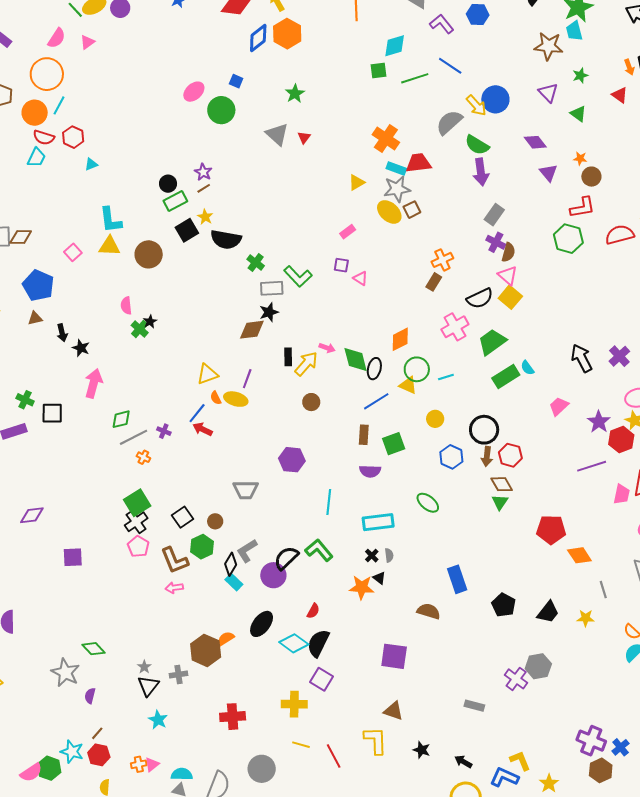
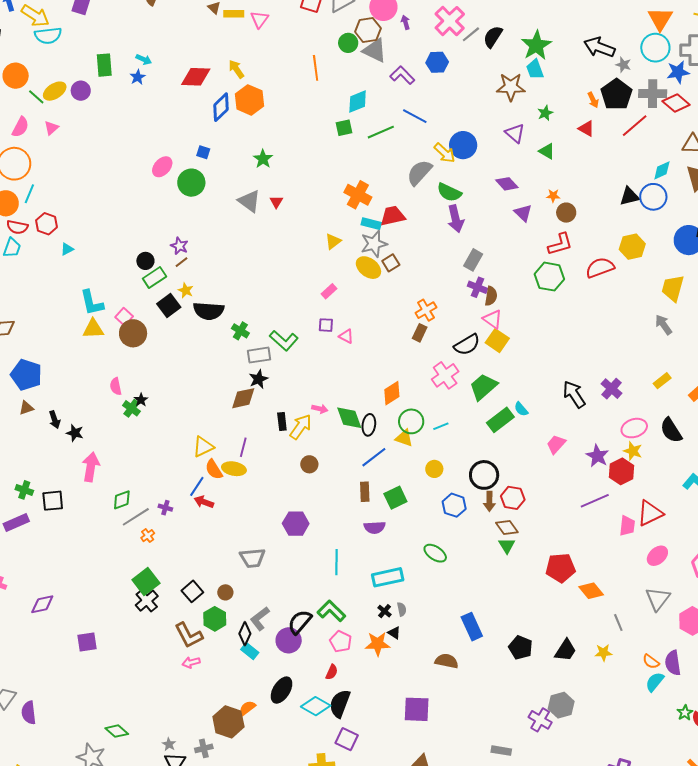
pink square: (73, 252) -> (124, 317), moved
orange semicircle: (216, 398) -> (214, 469), size x1.5
orange cross: (143, 457) -> (148, 536), turned 32
pink pentagon: (138, 546) -> (341, 642), moved

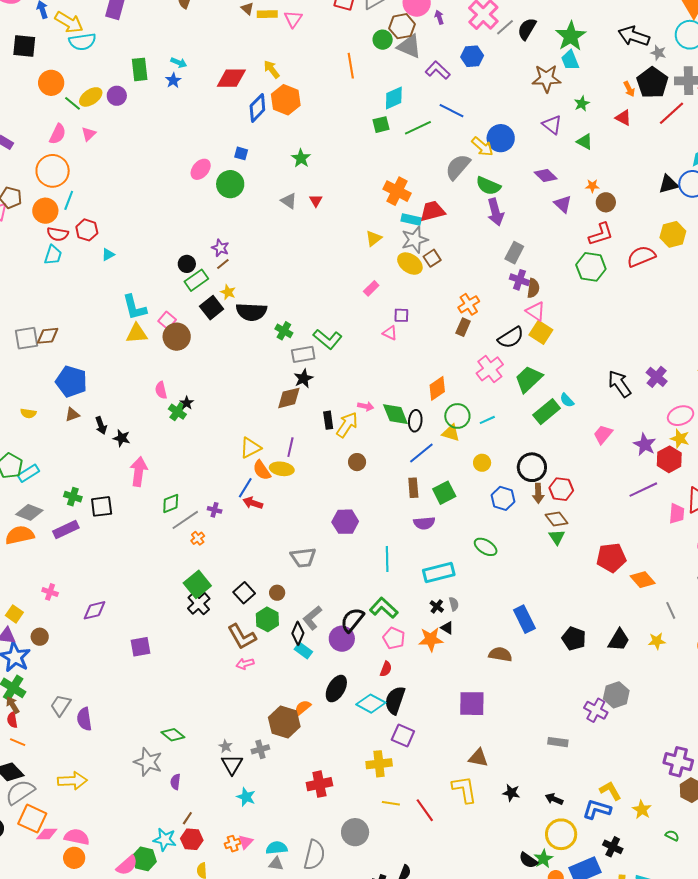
gray triangle: (249, 201) -> (289, 201), size x0.7
purple square: (326, 325) -> (401, 315), moved

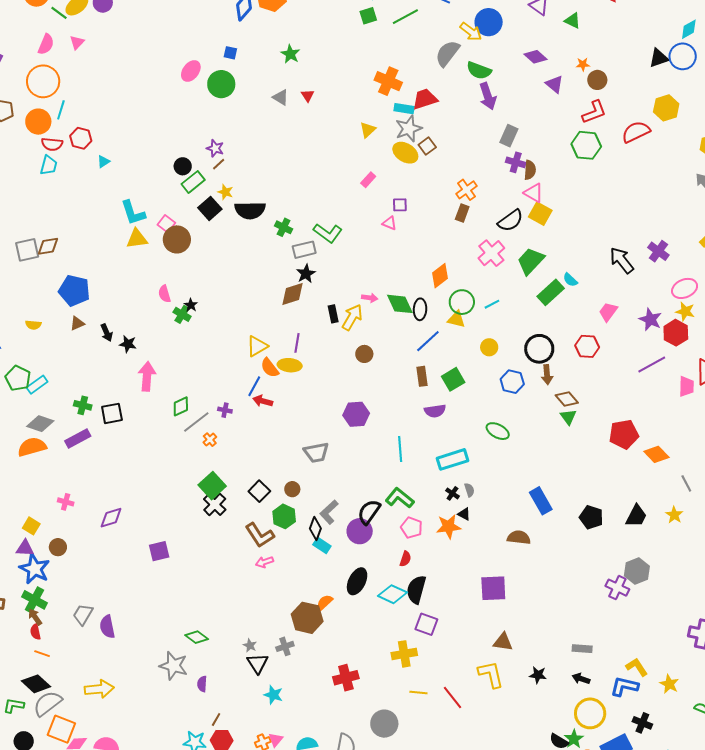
red hexagon: (561, 489) -> (587, 346), moved
yellow star: (657, 641) -> (674, 515), turned -30
gray rectangle: (558, 742) -> (582, 649), moved

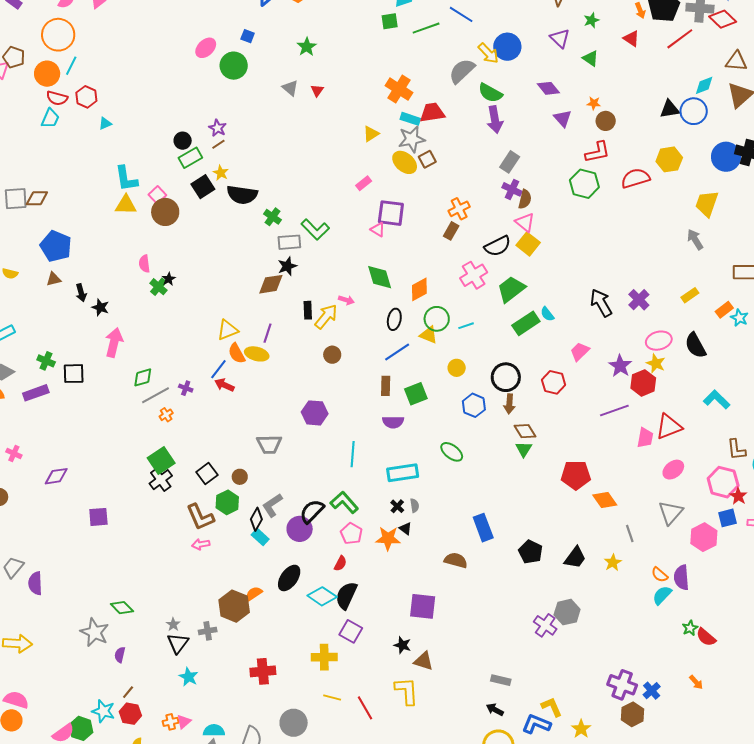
purple square: (400, 205) -> (391, 213), size x1.8
green diamond: (400, 304) -> (380, 277), moved
black star: (538, 675) -> (402, 645), moved

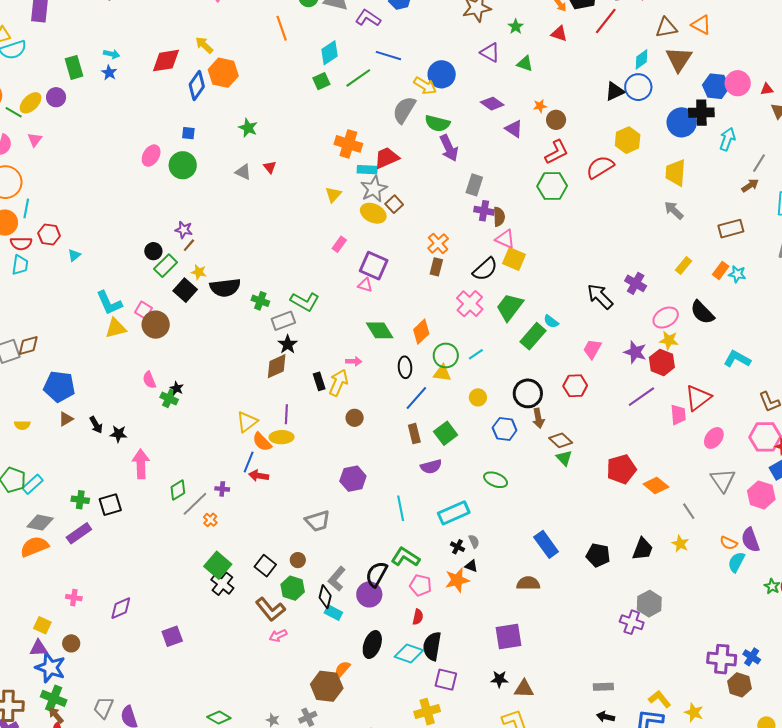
purple square: (391, 213) -> (374, 266), turned 32

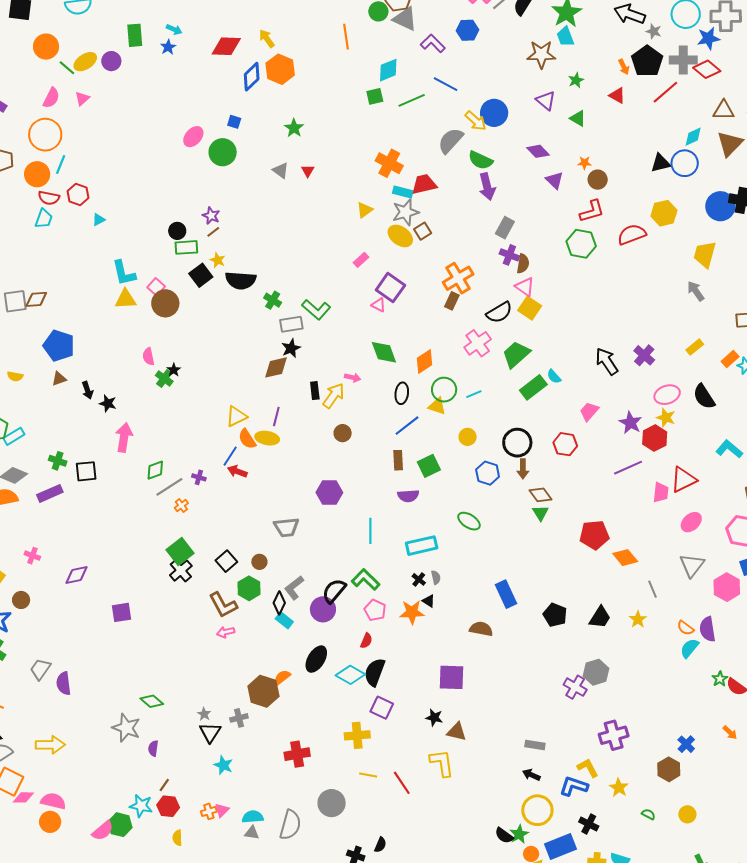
orange cross: (438, 243) -> (458, 278), size x1.4
green rectangle: (166, 266) -> (186, 247), turned 30
purple cross: (722, 659) -> (614, 735), moved, turned -32

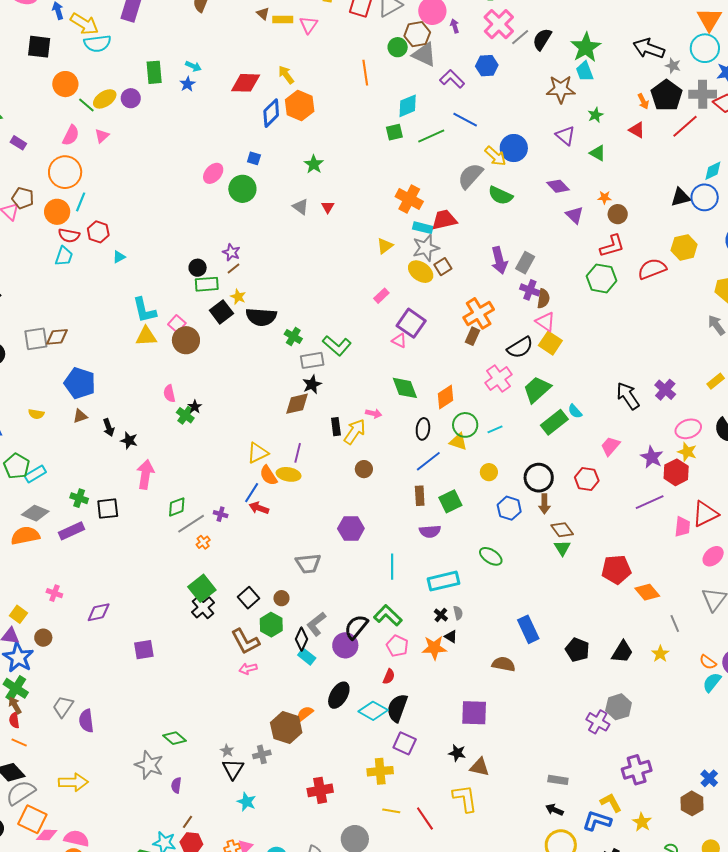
purple arrow: (487, 187) -> (499, 260), moved

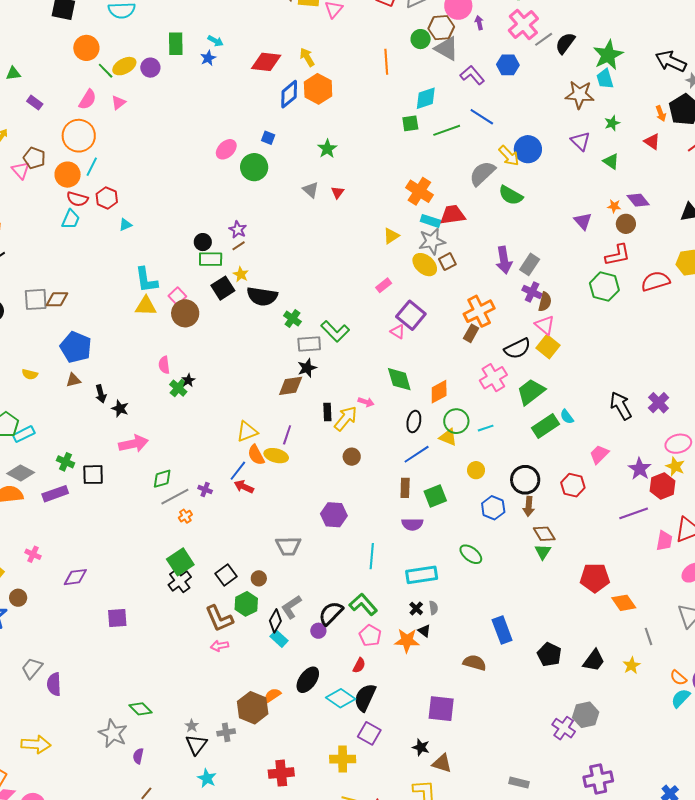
purple diamond: (558, 186) -> (638, 200), moved
pink arrow: (145, 474) -> (133, 444), turned 64
purple circle: (345, 645) -> (318, 631), size x0.6

